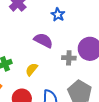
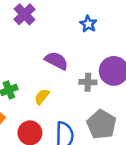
blue star: (58, 15) -> (88, 24), moved

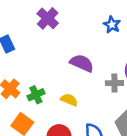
yellow semicircle: (42, 97) -> (69, 100), turned 77

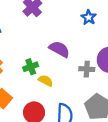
green cross: (36, 95) -> (31, 67), moved

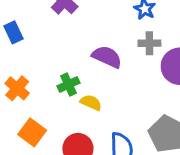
gray cross: (87, 69) -> (149, 43), moved

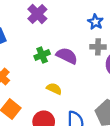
green cross: (68, 84) -> (42, 55), moved

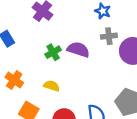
yellow semicircle: (54, 89) -> (52, 86), moved

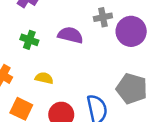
green cross: (53, 52) -> (29, 40), moved, turned -35

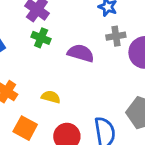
green cross: (29, 40) -> (41, 38), moved

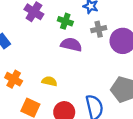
green cross: (41, 38) -> (65, 21), moved

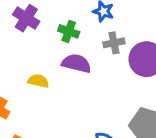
yellow semicircle: (49, 81) -> (38, 81), moved

